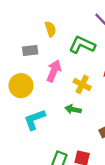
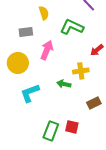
yellow cross: (82, 84) -> (81, 71), moved, turned -35

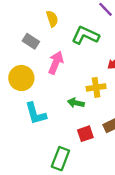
gray rectangle: (26, 32) -> (31, 41), turned 40
cyan L-shape: (30, 93) -> (36, 114), turned -85
red square: (72, 127) -> (85, 134), moved, turned -32

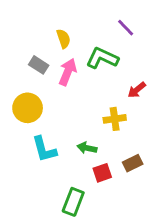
pink arrow: (56, 63) -> (68, 72), moved
green arrow: (76, 103) -> (87, 148), moved

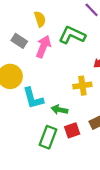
cyan L-shape: (44, 149) -> (33, 98), moved
green rectangle: (73, 202) -> (48, 137), moved

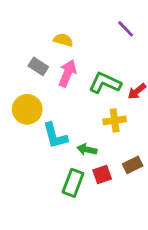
yellow semicircle: (40, 19) -> (63, 40), turned -56
green L-shape: (72, 35) -> (105, 83), moved

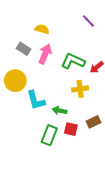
red square: (102, 175) -> (71, 129), turned 32

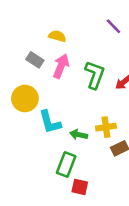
green L-shape: (73, 61) -> (95, 75), turned 85
yellow cross: (80, 89) -> (106, 127), moved
red square: (71, 129) -> (80, 187), moved

